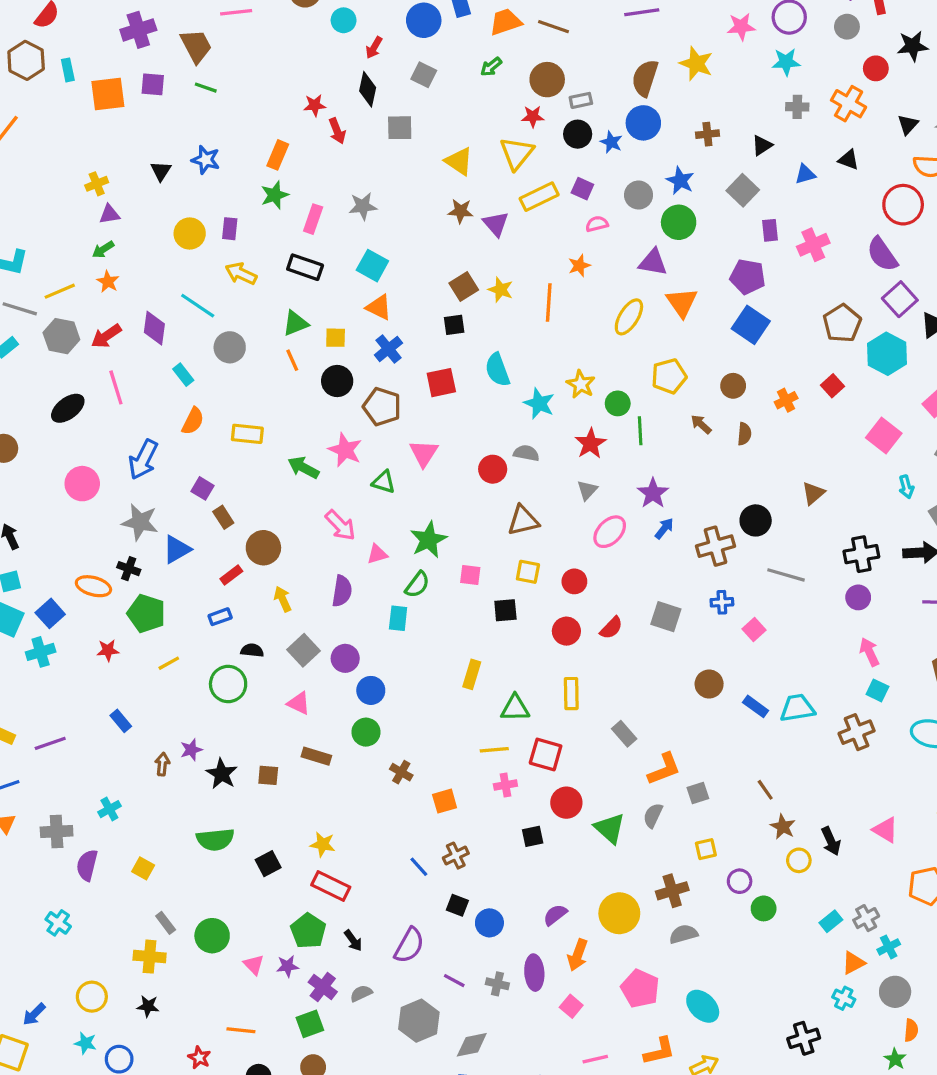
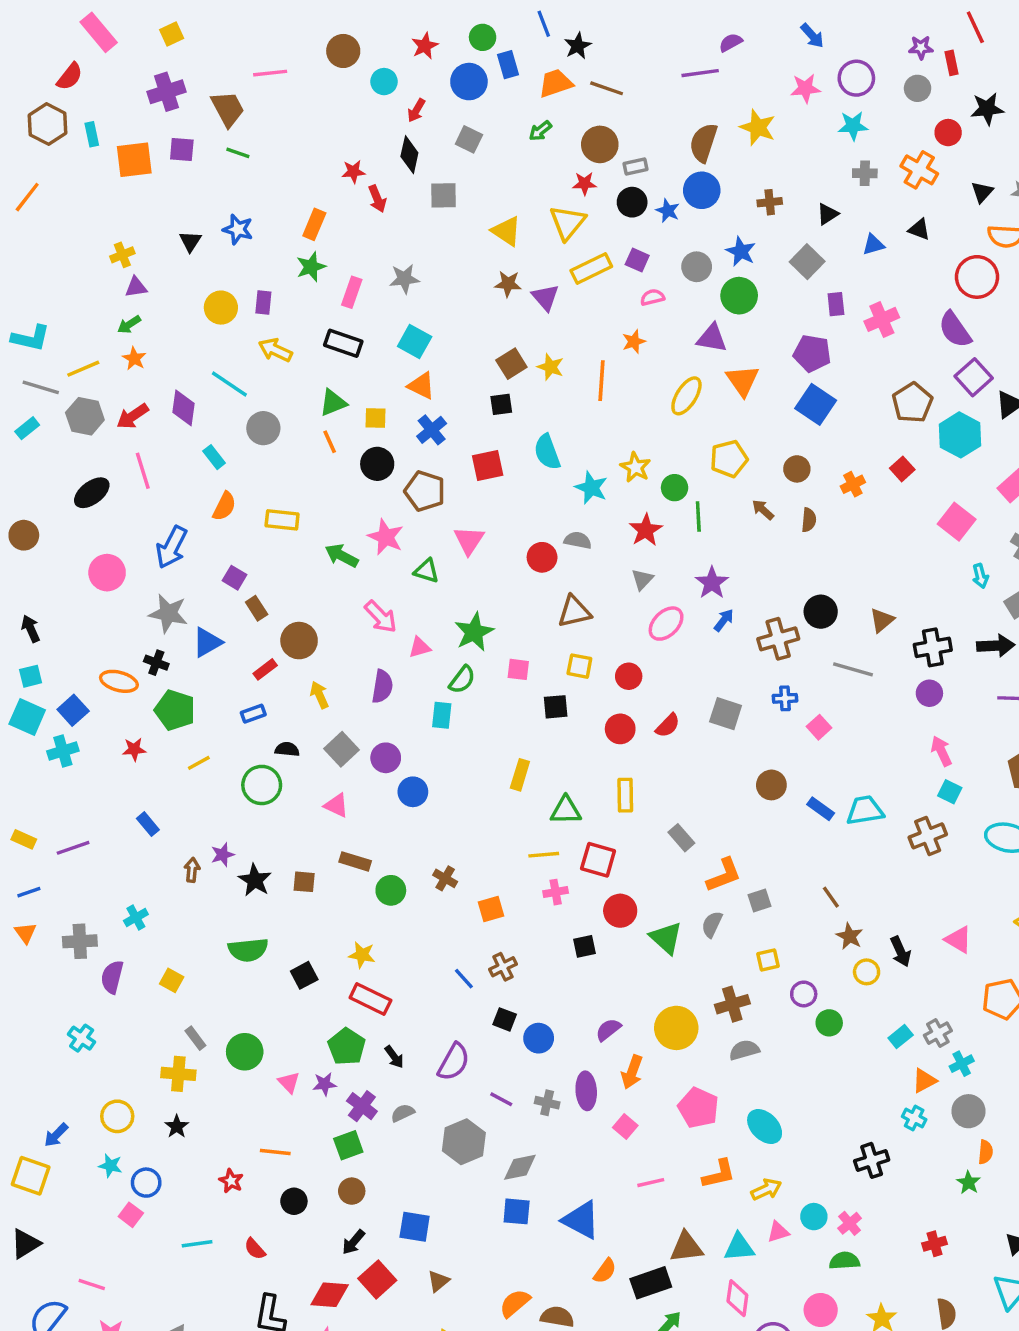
brown triangle: (813, 493) -> (882, 620), moved
green circle: (366, 732) -> (391, 890), moved
black star: (148, 1006) -> (177, 1126), turned 30

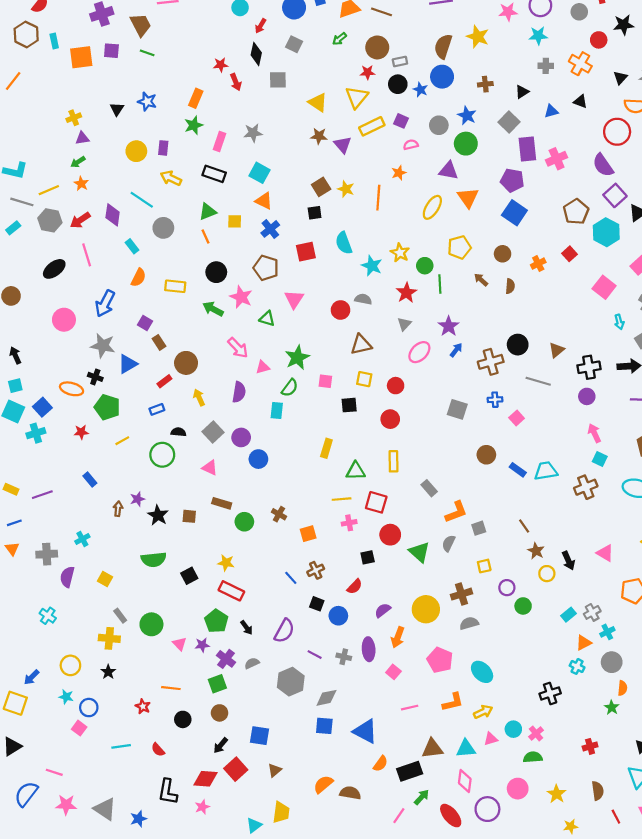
purple rectangle: (836, 304) -> (527, 149), size x1.6
black circle: (377, 464) -> (216, 272), moved
red semicircle: (668, 726) -> (355, 587), moved

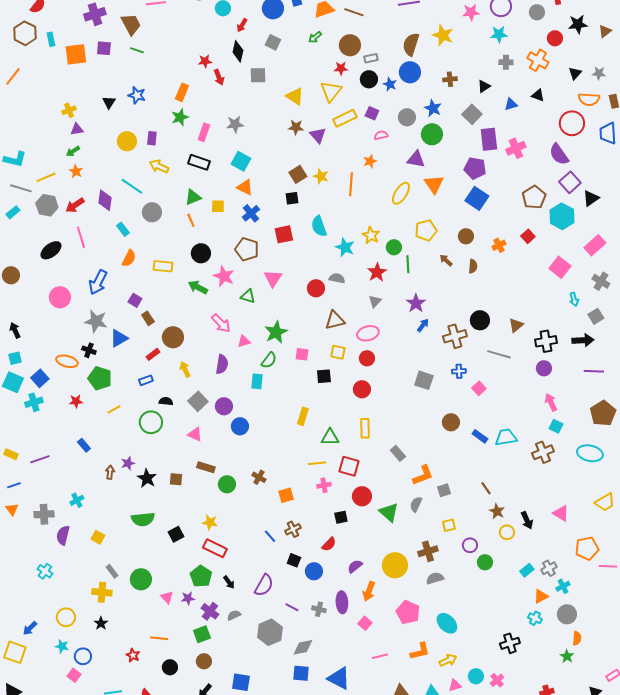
pink ellipse: (419, 352) -> (368, 333), moved, turned 30

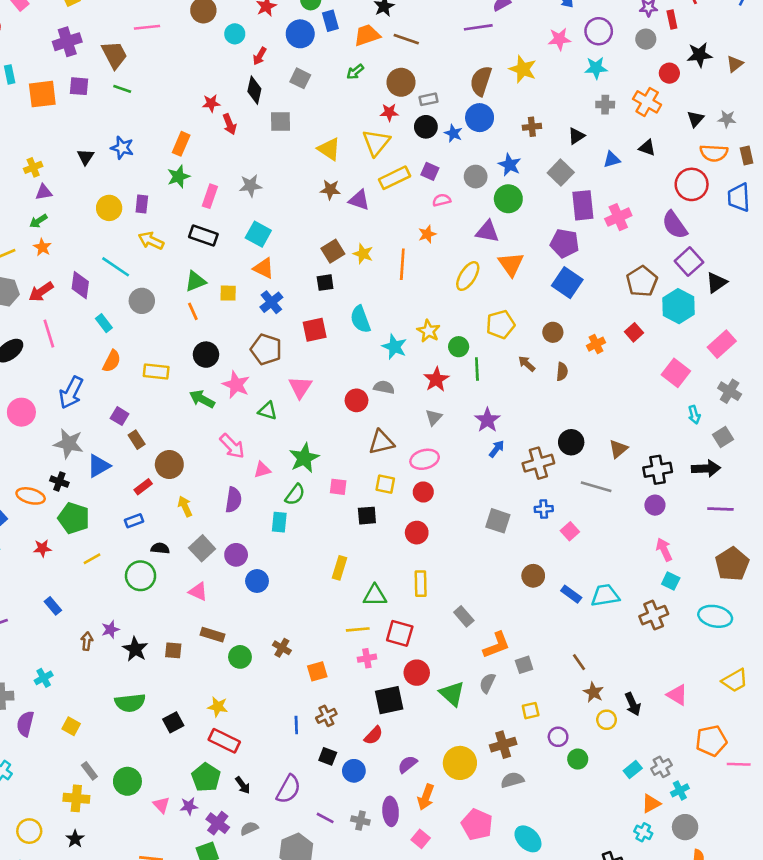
purple triangle: (318, 135) -> (359, 200), turned -30
black square: (341, 517) -> (389, 700), size x1.6
blue line: (270, 536) -> (296, 725), turned 40

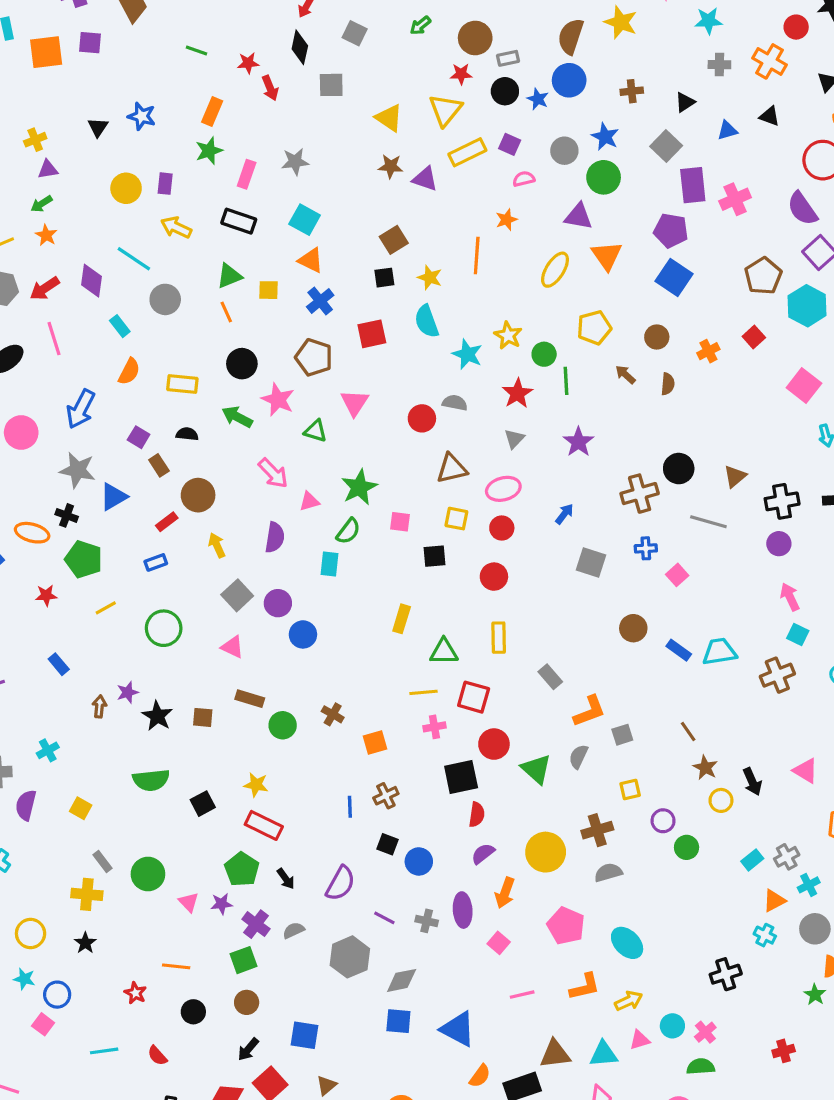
green line: (122, 89) -> (196, 50), moved
yellow star: (363, 254) -> (430, 278), moved
blue arrow: (497, 449) -> (564, 514), moved
black semicircle: (160, 548) -> (187, 434), moved
red semicircle: (374, 735) -> (477, 815), moved, turned -36

